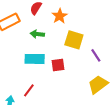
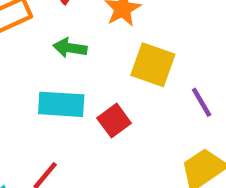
red square: (58, 65) -> (114, 121), turned -32

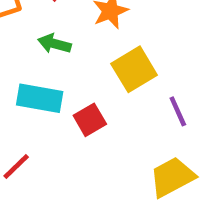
yellow square: (153, 65) -> (134, 69), turned 33

